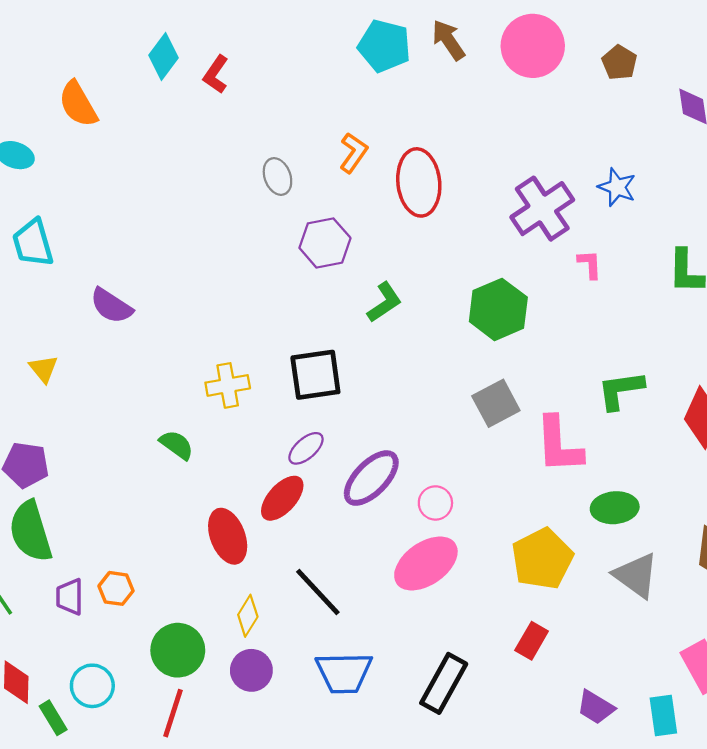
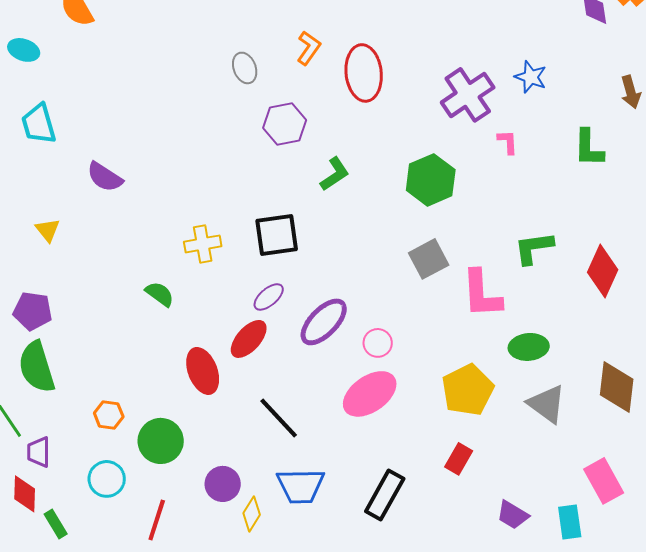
purple trapezoid: (70, 597) -> (39, 452), moved
yellow diamond: (248, 616) -> (252, 514), moved
green circle: (178, 650) -> (161, 441), moved
cyan circle: (92, 686) -> (107, 479), moved

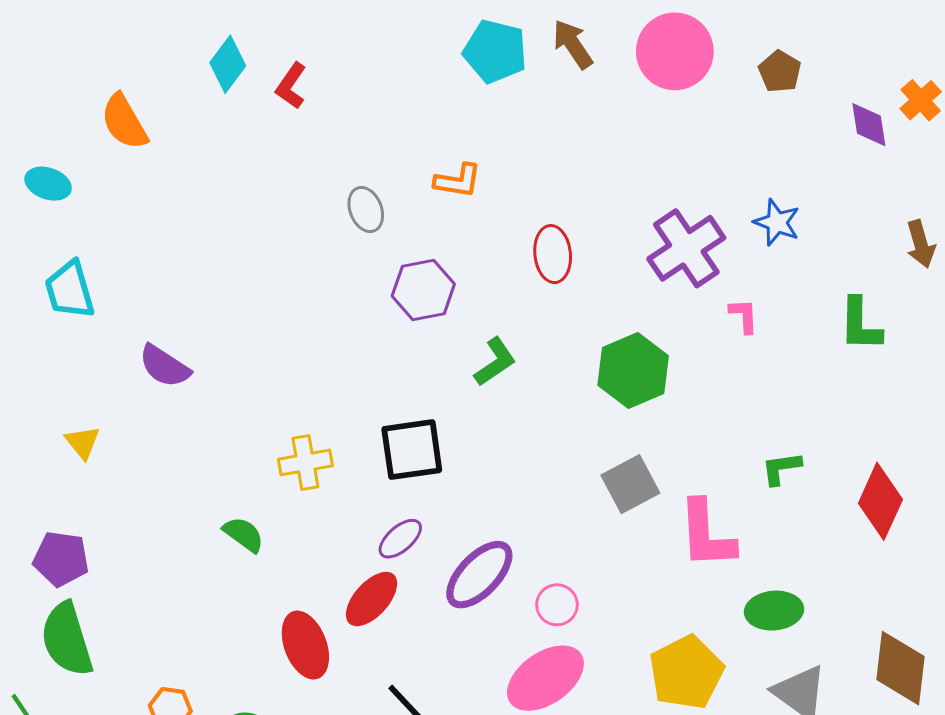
orange L-shape: (309, 48) -> (458, 181), turned 64
red ellipse: (364, 73) -> (553, 254), moved, size x0.7
green L-shape: (534, 248) -> (781, 468), size x0.7

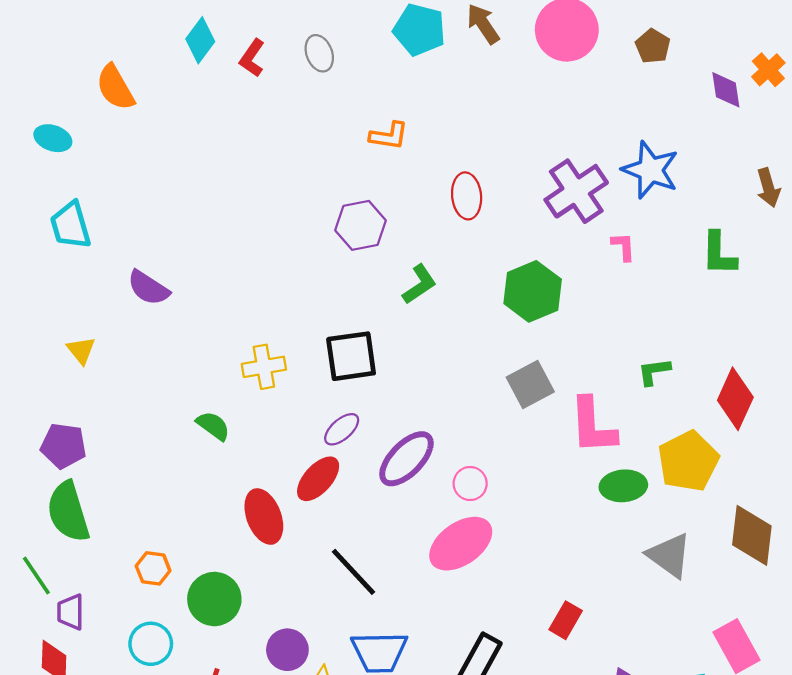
gray ellipse: (366, 209) -> (319, 53), moved
blue star: (777, 222) -> (650, 170), size x1.5
green ellipse: (774, 611) -> (623, 486), moved
yellow pentagon: (686, 672) -> (688, 461), moved

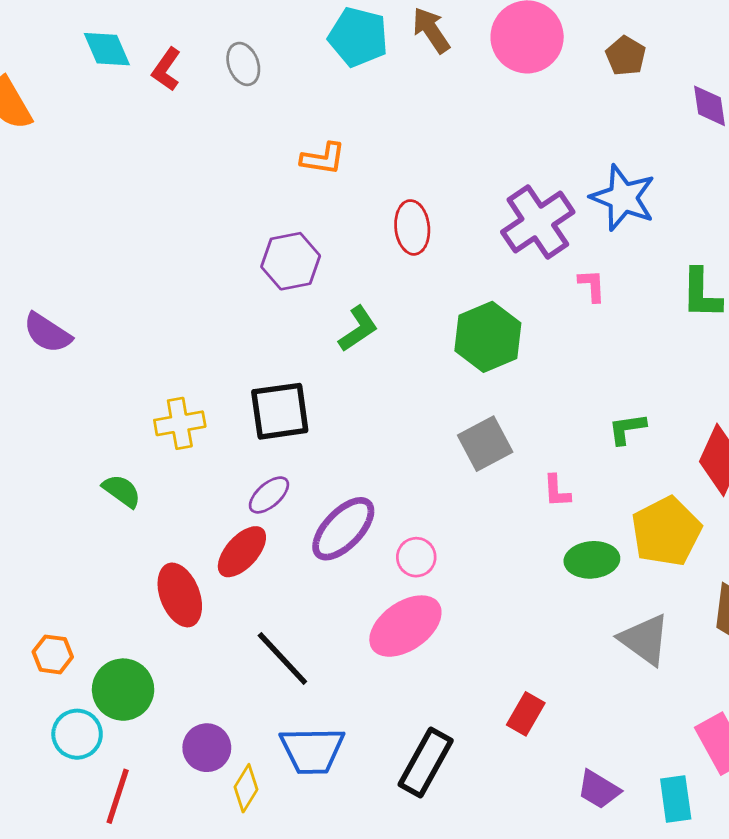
cyan diamond: (200, 40) -> (107, 49), turned -60
pink L-shape: (593, 426) -> (557, 491), size x0.5
cyan circle: (151, 644) -> (77, 734), moved

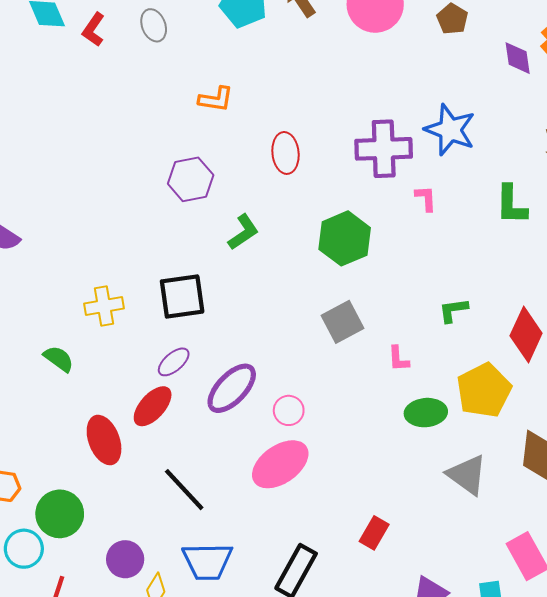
purple cross: (538, 222) -> (384, 149), turned 32

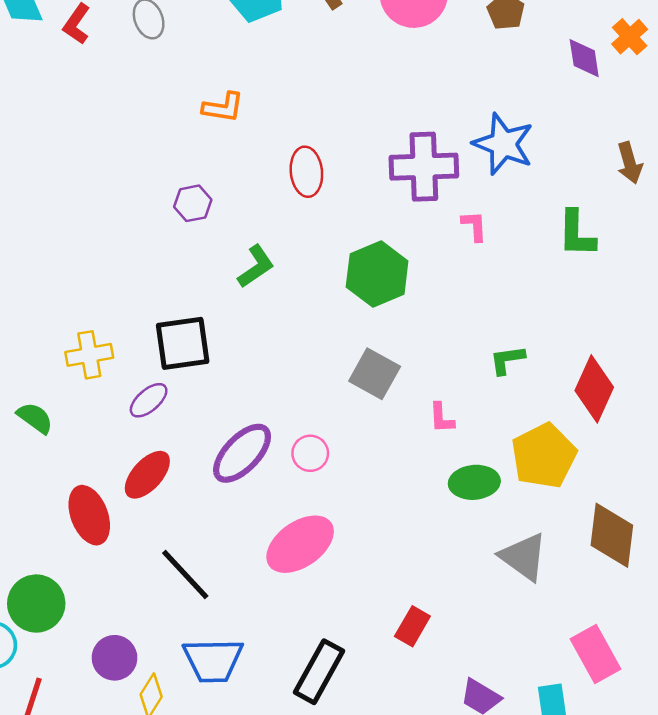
purple hexagon: (191, 179) -> (193, 203), size x0.7
gray square: (342, 322) -> (375, 374), turned -33
purple ellipse: (174, 362) -> (149, 400), moved
pink circle: (289, 410) -> (310, 453), moved

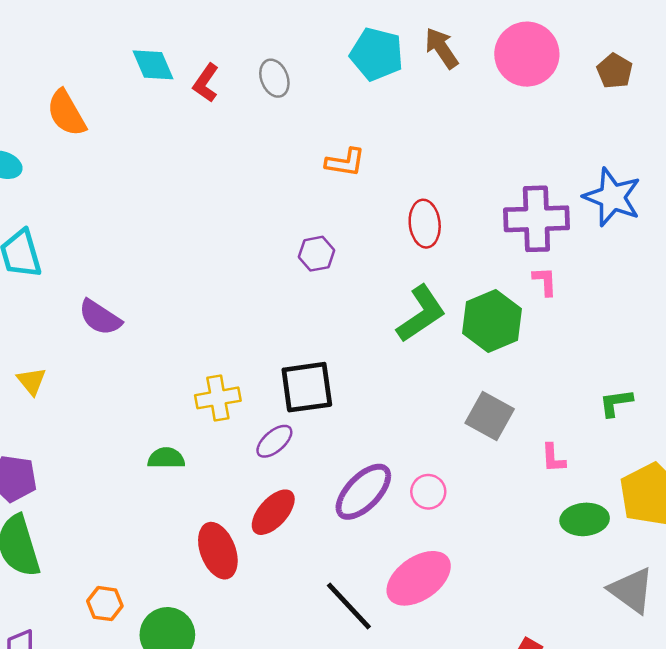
pink L-shape: (474, 226) -> (545, 281), moved
green L-shape: (256, 266) -> (421, 314), moved, size x1.4
green semicircle: (35, 418) -> (166, 458), turned -36
black line: (185, 574) -> (349, 606), moved

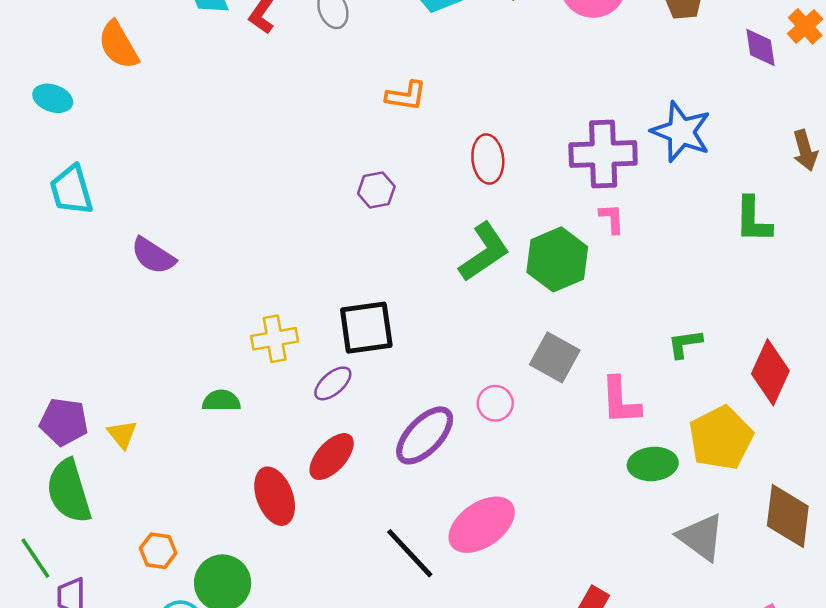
yellow triangle: (32, 381) -> (122, 434), moved
pink L-shape: (553, 458) -> (620, 401), size x1.6
pink circle: (428, 492) -> (495, 403), moved

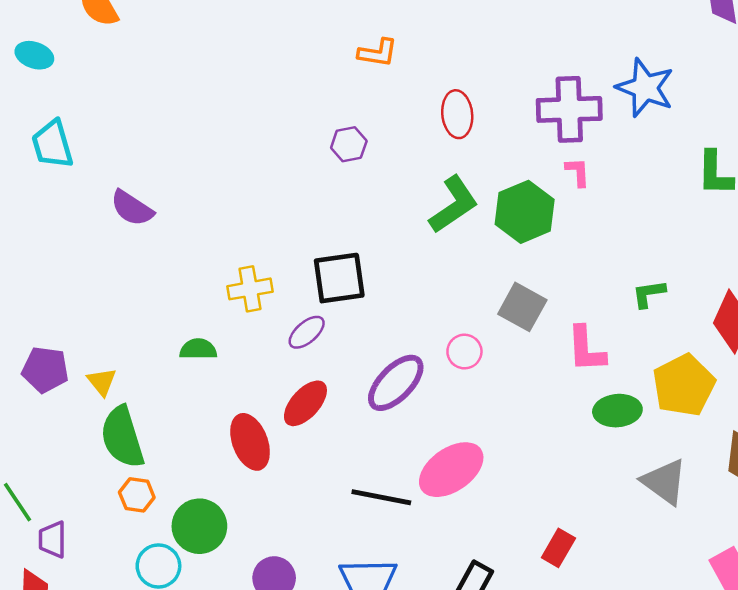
green semicircle: (69, 491) -> (122, 437), moved
black line: (410, 553) -> (381, 497), turned -36

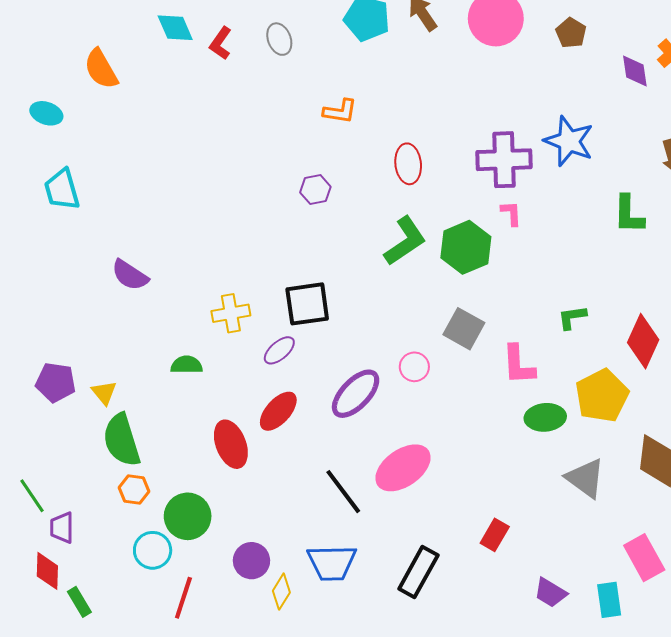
purple semicircle: (132, 208) -> (130, 275), moved
black line: (381, 497) -> (343, 492), turned 42

